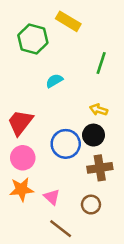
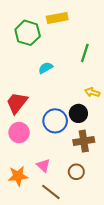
yellow rectangle: (68, 21) -> (57, 18), turned -42
yellow arrow: (99, 110) -> (92, 92), moved
orange star: (21, 189) -> (18, 176), moved

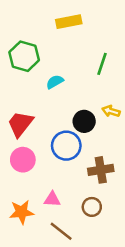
green hexagon: (28, 33) -> (24, 56), moved
black circle: (78, 113) -> (84, 121), moved
pink triangle: (43, 165) -> (52, 199), turned -40

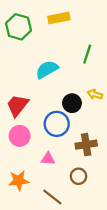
green hexagon: (24, 56) -> (19, 27), moved
cyan semicircle: (55, 82) -> (47, 69), size x1.5
pink triangle: (52, 199) -> (48, 159), moved

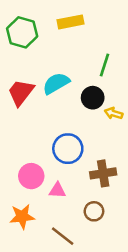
black circle: (72, 103) -> (93, 98), moved
red trapezoid: (17, 105) -> (21, 92), moved
pink circle: (20, 136) -> (31, 176), moved

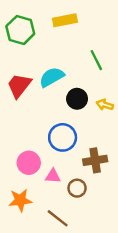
green line: (104, 65) -> (96, 60), turned -45
black circle: (93, 98) -> (77, 99), moved
brown circle: (94, 211) -> (77, 188), moved

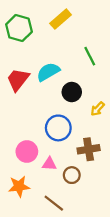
yellow rectangle: (65, 20) -> (61, 19), turned -30
yellow arrow: (105, 105) -> (98, 109), moved, turned -64

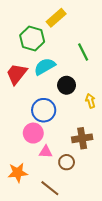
green hexagon: (19, 28) -> (32, 38), moved
yellow arrow: (98, 109) -> (90, 101), turned 120
blue circle: (58, 128) -> (44, 110), moved
pink circle: (27, 152) -> (33, 133), moved

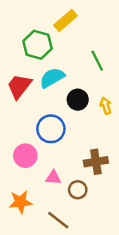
yellow arrow: (90, 101) -> (106, 106), moved
pink circle: (33, 133) -> (25, 156), moved

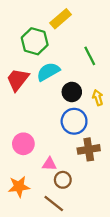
blue circle: (51, 129) -> (74, 121), moved
brown circle: (78, 190) -> (63, 180), moved

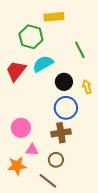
yellow rectangle: (61, 19) -> (54, 17), turned 36
brown cross: (89, 149) -> (61, 133), moved
pink triangle: (49, 164) -> (32, 150), moved

